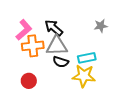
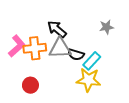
pink L-shape: (24, 30) -> (17, 46), moved
cyan rectangle: (87, 58) -> (92, 61), turned -36
black semicircle: (61, 62) -> (76, 55), moved

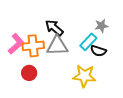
black semicircle: (76, 55) -> (98, 51), moved
cyan rectangle: (92, 61) -> (88, 42), moved
red circle: (30, 85) -> (29, 73), moved

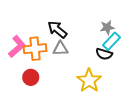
cyan rectangle: (88, 42) -> (111, 41), moved
gray triangle: (57, 46) -> (60, 49), size x0.7
yellow star: (84, 76) -> (89, 81), turned 30

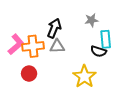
gray star: (107, 27) -> (91, 20), moved
black arrow: (57, 30) -> (54, 28), turned 72
cyan rectangle: (111, 41) -> (106, 39), turned -48

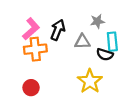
pink L-shape: (16, 44) -> (31, 29), moved
gray triangle: (57, 46) -> (82, 42), moved
red circle: (29, 74) -> (31, 88), moved

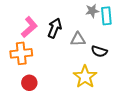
gray star: (97, 21) -> (92, 11), moved
cyan rectangle: (112, 42) -> (106, 16), moved
orange cross: (35, 49) -> (21, 53), moved

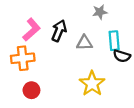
cyan rectangle: (106, 16) -> (114, 41), moved
black semicircle: (99, 51) -> (122, 56), moved

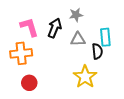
gray star: (100, 12) -> (76, 15), moved
pink L-shape: (31, 30) -> (29, 27), turned -65
black semicircle: (122, 56) -> (97, 51), moved, turned -112

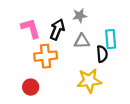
orange cross: (21, 53) -> (46, 56), moved
yellow star: (85, 77) -> (89, 81), turned 30

